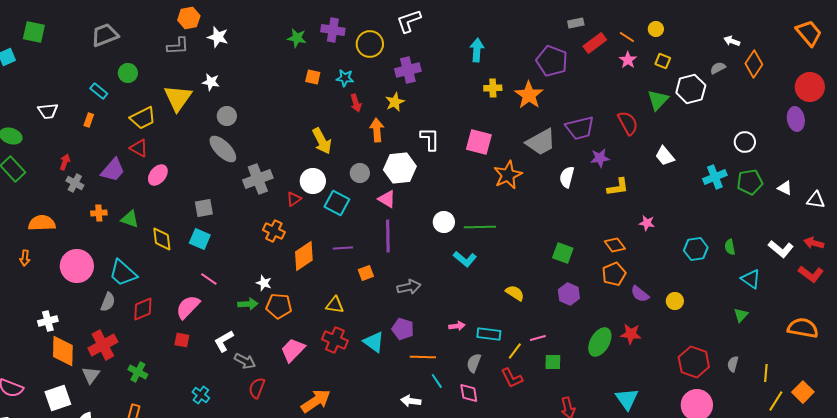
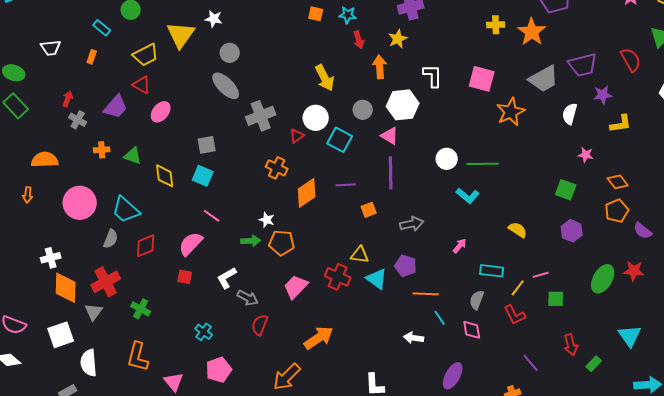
pink star: (647, 223) -> (586, 155), moved
yellow triangle: (335, 305) -> (360, 255), moved
pink arrow: (457, 326) -> (460, 246), moved, turned -42

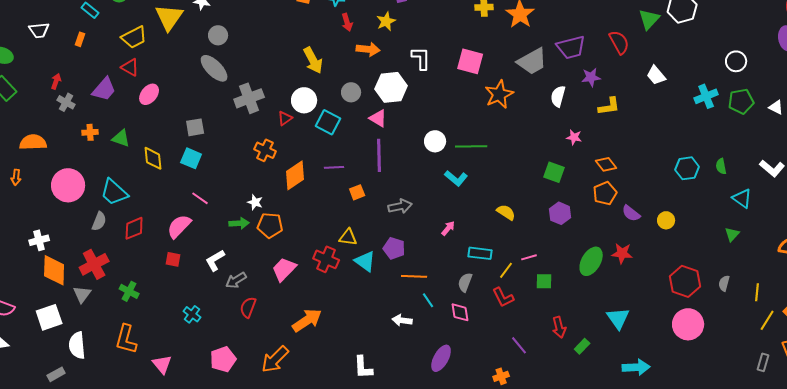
orange arrow: (380, 67) -> (368, 49), turned 100
gray arrow: (248, 298) -> (236, 280), turned 120
pink pentagon: (219, 370) -> (223, 359), moved

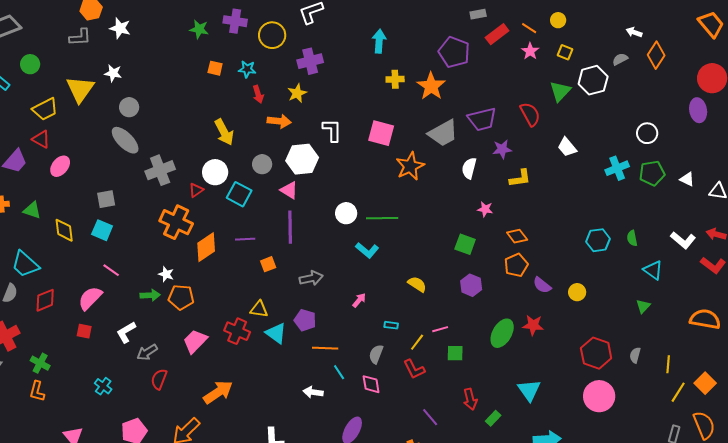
orange cross: (265, 150) -> (176, 222), size x1.5
cyan rectangle: (480, 253) -> (391, 325), size x0.6
orange L-shape: (126, 339) -> (37, 391), moved, size x0.7

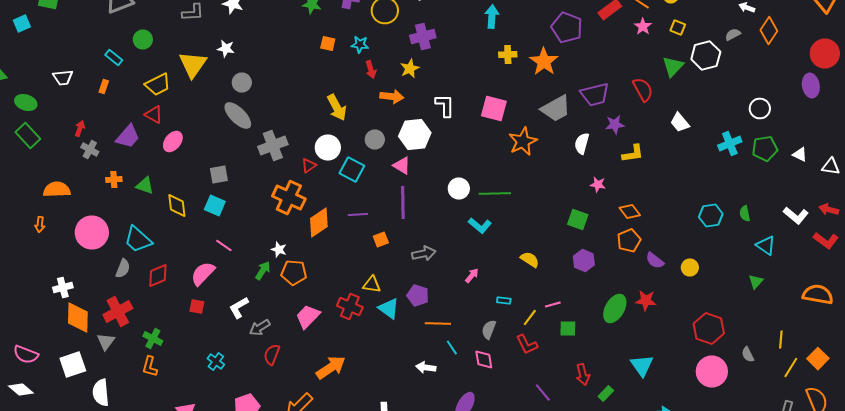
green arrow: (150, 295) -> (263, 270), turned -54
gray semicircle: (635, 355) -> (748, 354), moved, turned -42

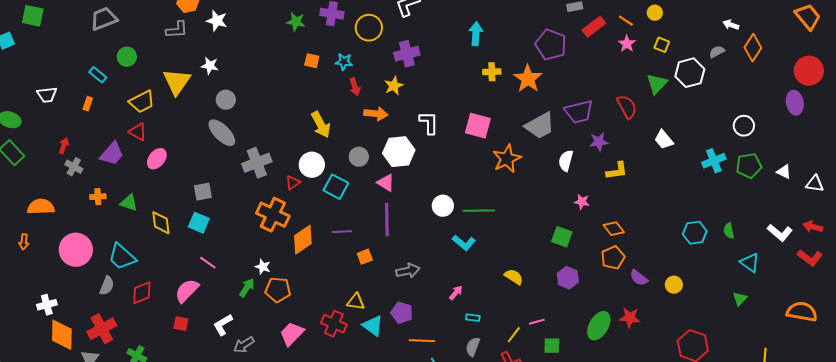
cyan rectangle: (504, 300) -> (473, 318), moved

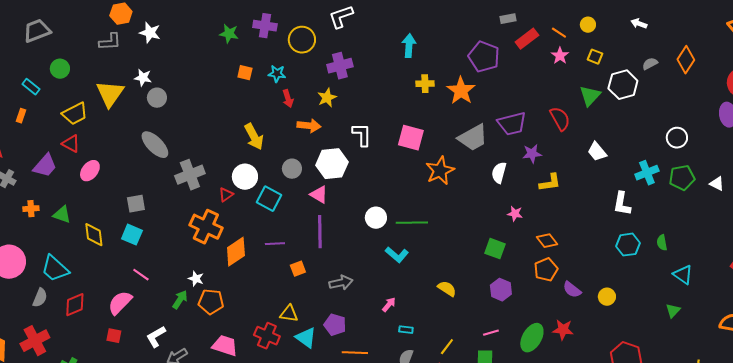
white arrow: (731, 25) -> (639, 24), moved
gray circle: (226, 100) -> (157, 98), moved
white L-shape: (780, 233) -> (622, 204), moved, turned 60
pink line: (537, 322) -> (491, 333), moved
pink trapezoid: (292, 334) -> (225, 346), turned 64

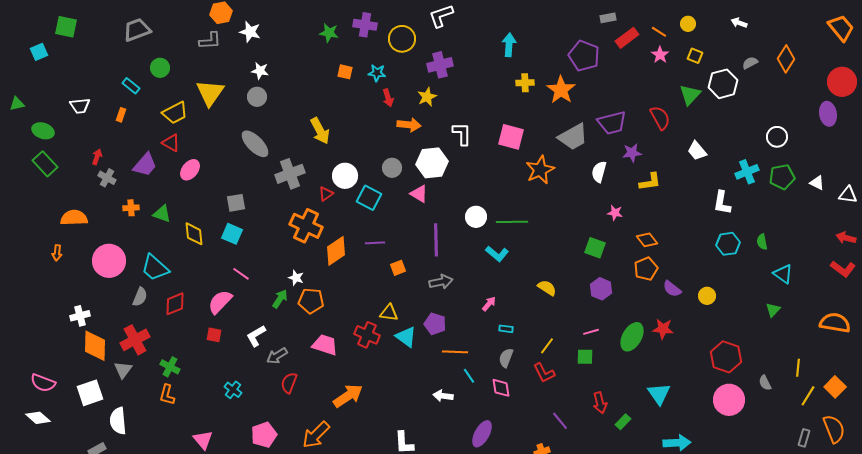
white star: (143, 78) -> (260, 71), moved
yellow arrow: (254, 137) -> (320, 131), moved
purple line: (320, 232) -> (436, 240), moved

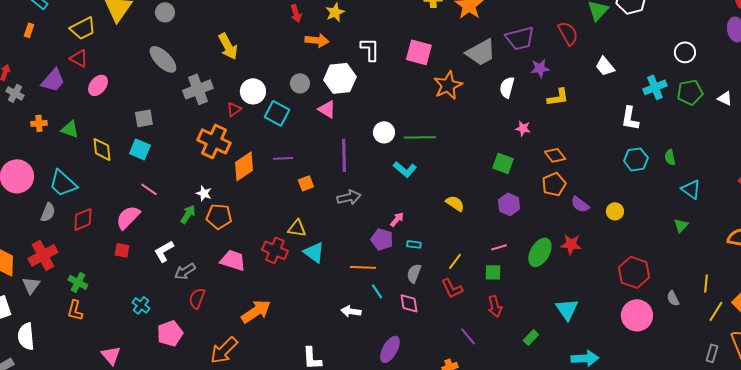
purple pentagon: (435, 324) -> (382, 239), moved
red arrow: (600, 403) -> (495, 306), moved
pink pentagon: (264, 435) -> (170, 333), moved

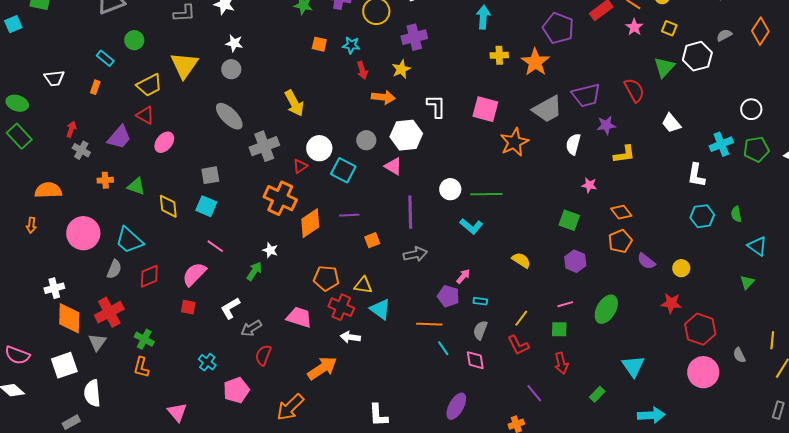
orange pentagon: (219, 216) -> (326, 278), moved
red star: (571, 244) -> (671, 303), moved
white arrow: (351, 311) -> (350, 337), moved

